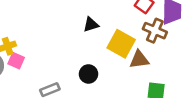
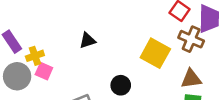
black triangle: (91, 24) -> (87, 40), moved
brown triangle: (139, 60) -> (191, 79), moved

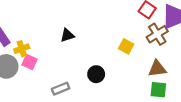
brown cross: (191, 39) -> (157, 34), turned 35
yellow square: (155, 53) -> (126, 46), size x0.6

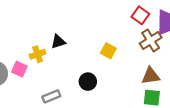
yellow square: (126, 46) -> (108, 51), moved
yellow cross: (22, 49) -> (38, 54), moved

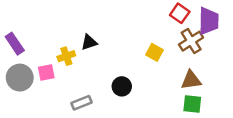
yellow square: (108, 51) -> (155, 52), moved
pink square: (19, 69) -> (46, 73), turned -35

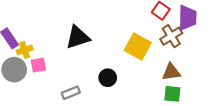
black triangle: (89, 42) -> (78, 37), size x1.6
yellow square: (155, 52) -> (138, 47), size x1.6
yellow cross: (66, 56) -> (25, 50), moved

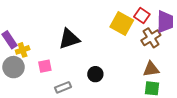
yellow square: (138, 47) -> (122, 24), moved
pink square: (38, 65) -> (45, 66), moved

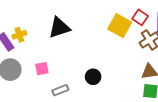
black triangle: (69, 39) -> (59, 28), moved
yellow cross: (23, 50) -> (19, 35), moved

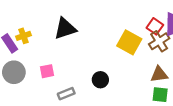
red square: (140, 17) -> (155, 26), moved
yellow square: (120, 26) -> (129, 42), moved

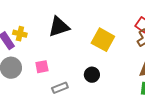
yellow cross: (23, 36) -> (20, 34), turned 32
yellow square: (129, 42) -> (103, 40), moved

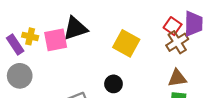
pink square: (42, 67) -> (56, 40), moved, size x1.5

